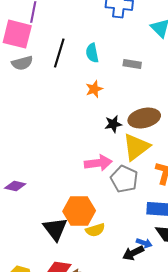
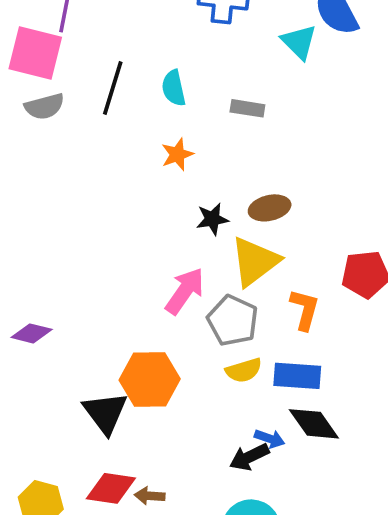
brown ellipse: (144, 118) -> (270, 208), size x0.7
pink arrow: (98, 163) -> (185, 291), turned -48
yellow semicircle: (95, 230) -> (244, 370), moved

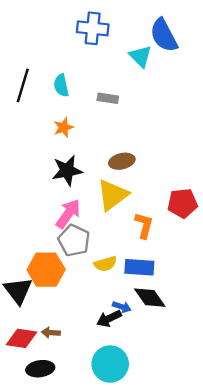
black star: (212, 219) -> (67, 171), moved, size x1.5
gray pentagon: (233, 320) -> (74, 240), moved
brown arrow: (150, 496) -> (51, 333), moved

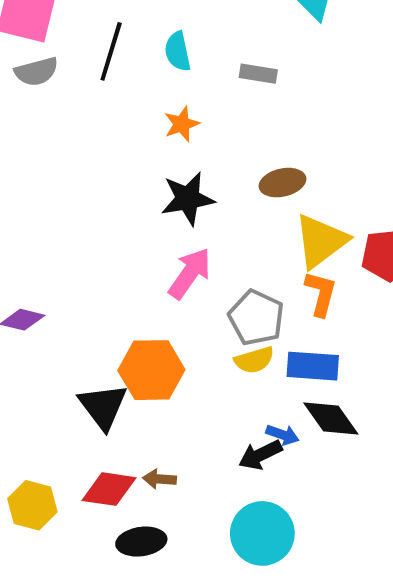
yellow triangle: (113, 195) -> (321, 241), moved
gray pentagon: (74, 240) -> (256, 318), moved

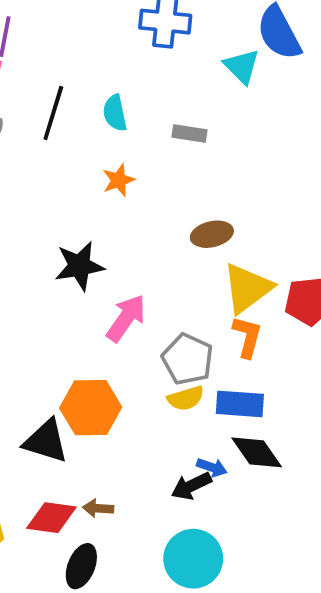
black star: (188, 199) -> (79, 266), moved
black triangle: (103, 406) -> (46, 441), turned -36
black ellipse: (141, 542) -> (81, 566), turned -60

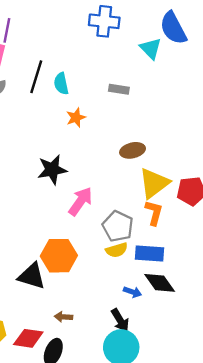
cyan semicircle: (115, 113) -> (61, 84), moved
black arrow: (191, 486) -> (120, 320), moved, turned -95
red diamond: (51, 518) -> (28, 338), moved

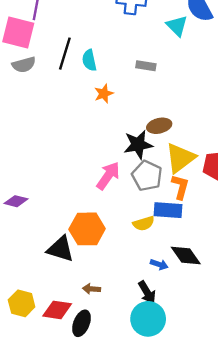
black star: (52, 170) -> (138, 145), moved
gray pentagon: (118, 226) -> (147, 176), moved
blue rectangle: (149, 253) -> (168, 210), moved

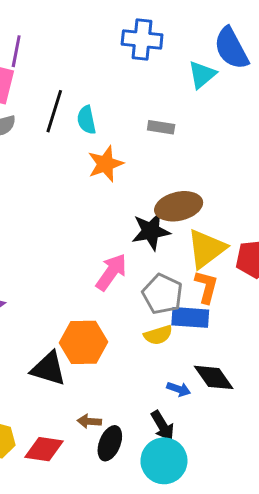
cyan triangle: (177, 26) -> (202, 75), turned 35
orange star: (104, 94) -> (105, 164), size x1.4
brown ellipse: (159, 126) -> (179, 206), size x1.4
gray pentagon: (147, 176) -> (163, 294), moved
black ellipse: (81, 323) -> (110, 443), moved

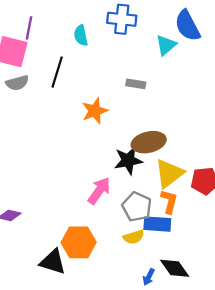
cyan semicircle: (86, 120) -> (81, 35), moved
blue arrow: (179, 389) -> (149, 277), turned 98

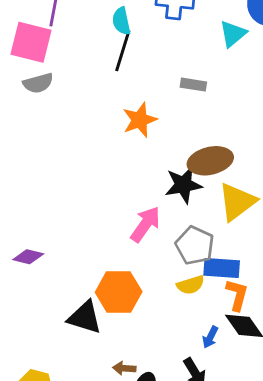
black line: (57, 72) -> (123, 51), moved
orange L-shape: (169, 201) -> (237, 295), moved

